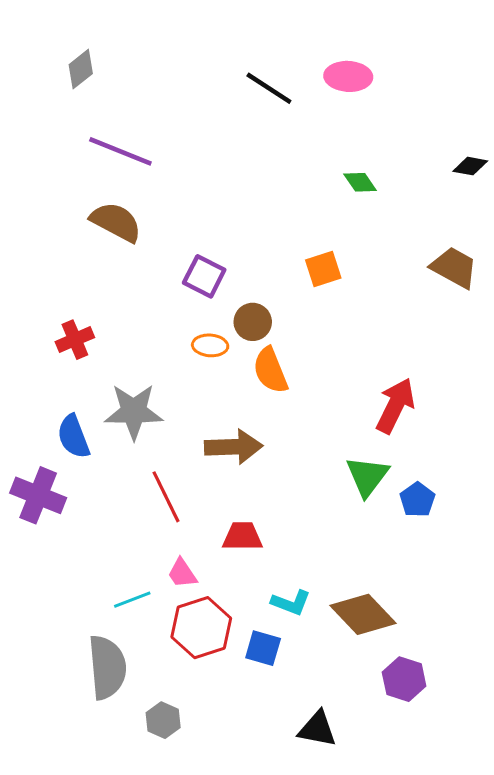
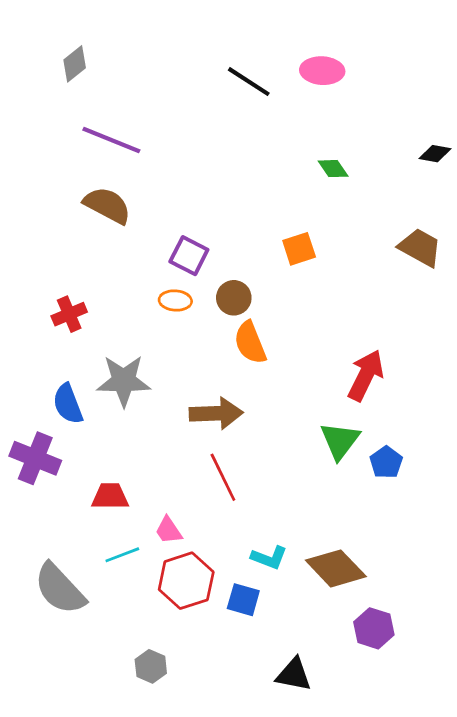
orange ellipse: (210, 345) -> (175, 301), moved
red line: (166, 497) -> (223, 477), moved
red trapezoid: (242, 536) -> (110, 496), moved
gray semicircle: (107, 667) -> (60, 589), moved, turned 142

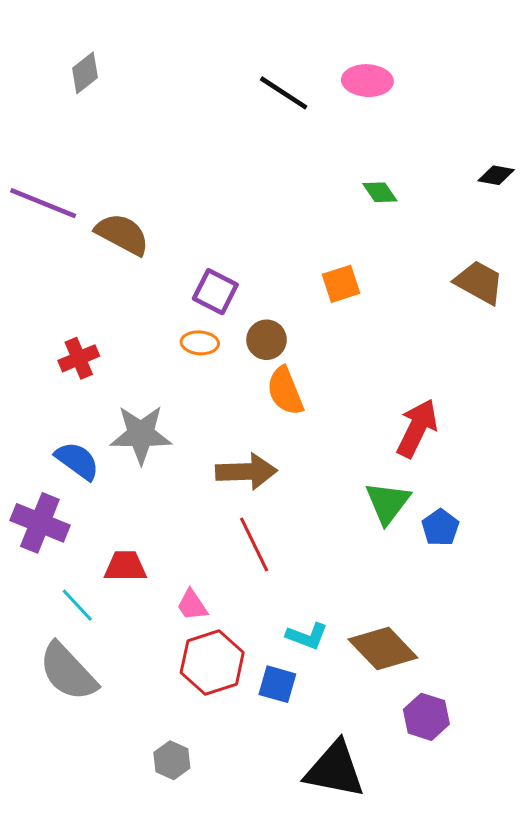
purple line: (111, 140) -> (43, 203), moved
blue semicircle: (68, 404) -> (77, 461), turned 147
cyan line: (122, 555) -> (77, 605), moved, turned 68
black triangle: (294, 675) -> (335, 770), size x1.5

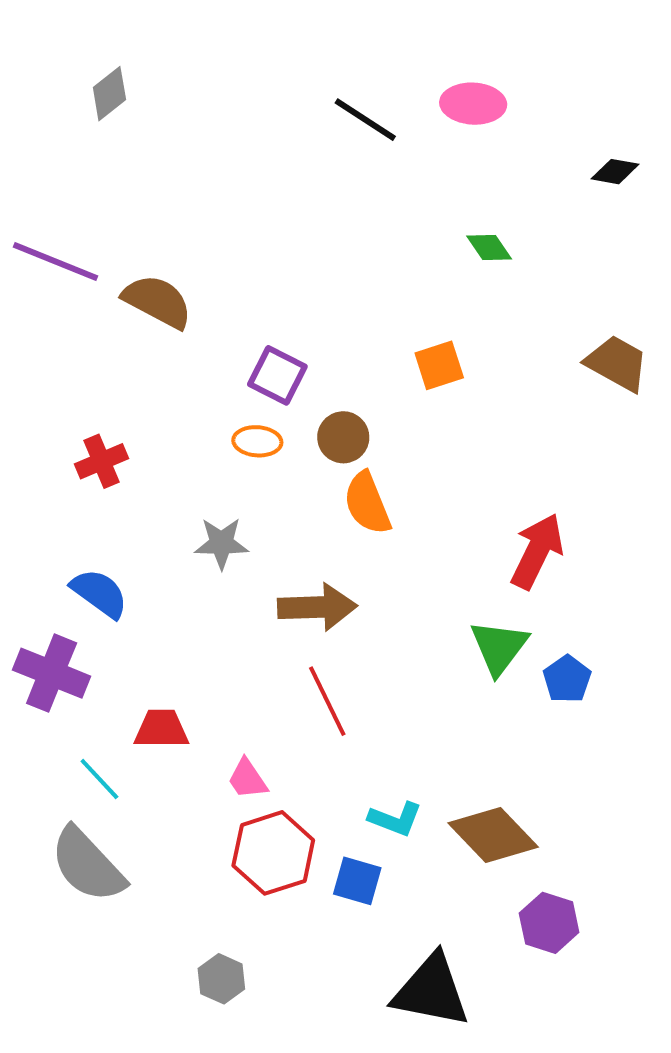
black diamond: (496, 175) -> (615, 172), moved
gray star: (141, 434) -> (221, 543), moved, size x0.7

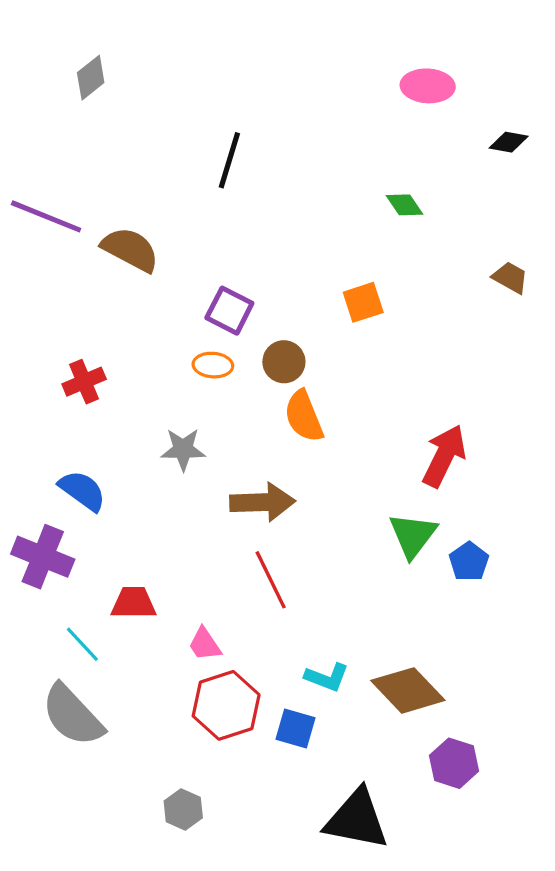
pink ellipse: (473, 104) -> (428, 86), moved
black line: (365, 120) -> (229, 160), moved, turned 74
brown trapezoid: (617, 363) -> (510, 278), moved, size x0.7

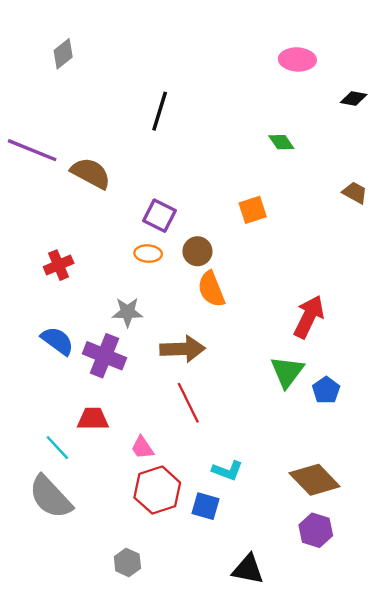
purple cross: (43, 557) -> (104, 356), moved
brown diamond: (408, 690) -> (315, 480), moved
black triangle: (357, 819) -> (248, 569), size x0.7

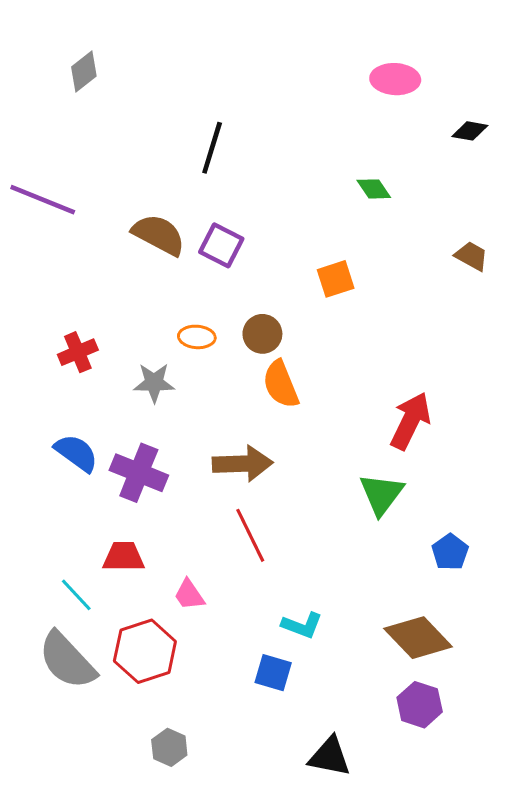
brown semicircle: (91, 173) -> (159, 235), moved
purple square: (160, 216) -> (221, 245), moved
gray star: (127, 312) -> (154, 383), moved
blue pentagon: (326, 390) -> (450, 552), moved
red hexagon: (157, 490) -> (145, 651), moved

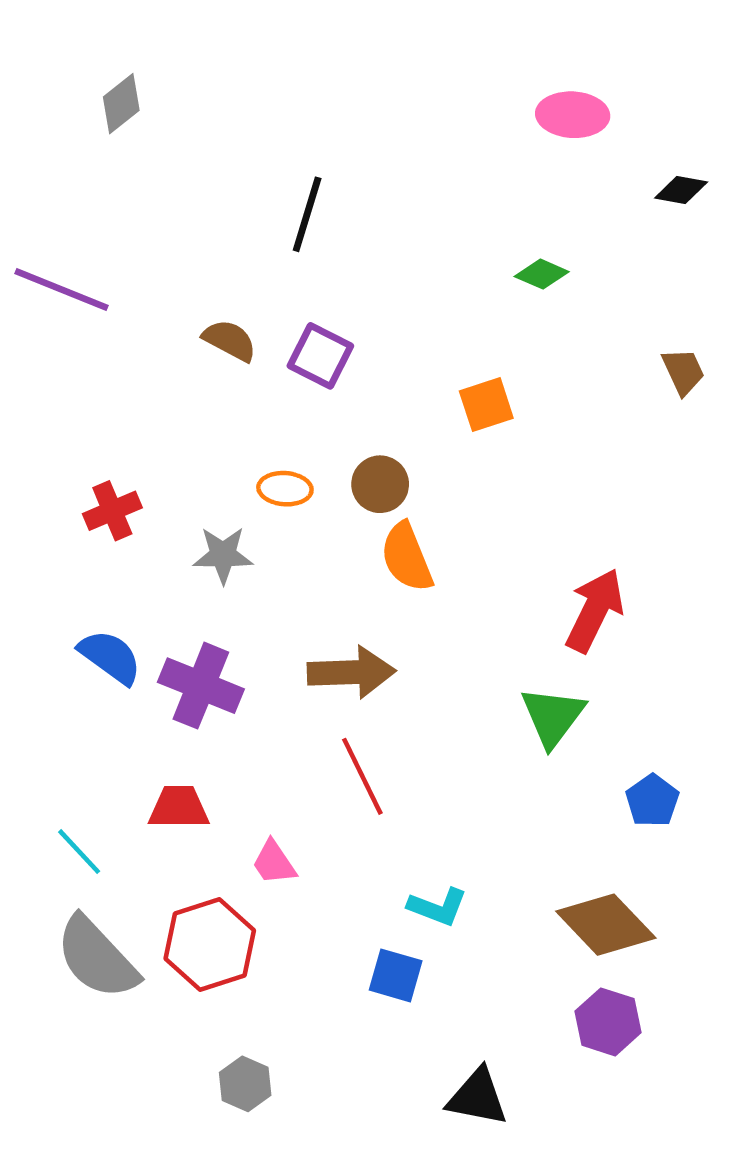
green diamond: (374, 189) -> (542, 274), turned -32
brown semicircle: (159, 235) -> (230, 340), size x0.7
brown trapezoid: (471, 256) -> (683, 371), turned 36
cyan line: (76, 595) -> (79, 852), moved

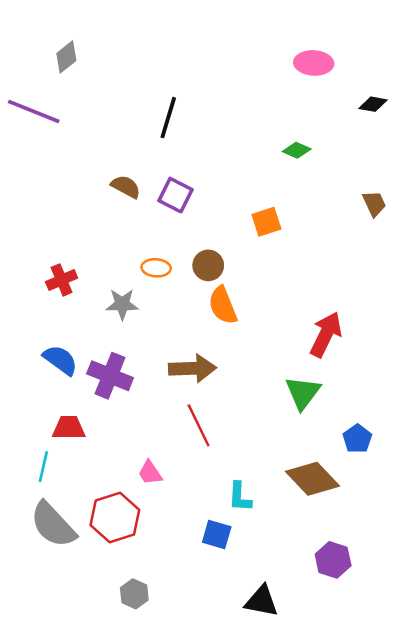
purple line: (61, 290) -> (34, 111), moved
red trapezoid: (179, 807) -> (69, 428), moved
cyan line: (79, 852) -> (43, 467), turned 56
cyan L-shape: (438, 907) -> (240, 497), turned 72
brown diamond: (606, 925) -> (312, 479), moved

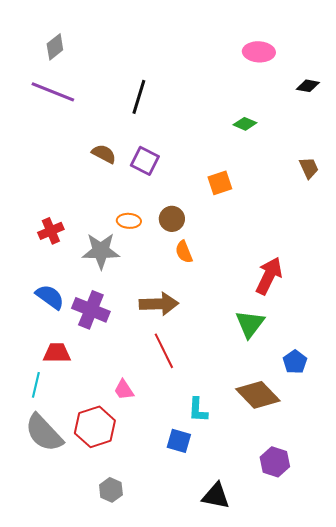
purple line: (34, 111) -> (53, 92), moved
gray star: (122, 304) -> (101, 251), size x1.4
orange semicircle: (223, 305) -> (184, 252), size x0.7

